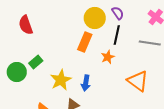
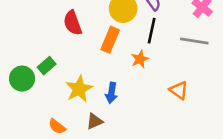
red semicircle: (26, 25) -> (73, 23), moved
orange triangle: (138, 81) -> (179, 90), size x0.7

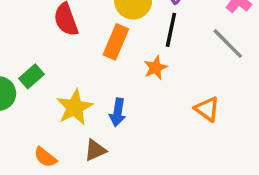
gray line: (194, 41) -> (228, 44), turned 36

